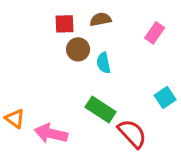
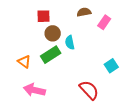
brown semicircle: (101, 19) -> (84, 12), moved
green rectangle: (101, 110) -> (51, 55), moved, turned -66
orange triangle: (15, 119) -> (24, 62), moved

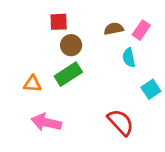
brown semicircle: (84, 12) -> (114, 29), moved
cyan semicircle: (70, 42) -> (129, 58), moved
orange triangle: (24, 62) -> (32, 84), turned -32

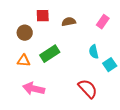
brown semicircle: (114, 29) -> (69, 22), moved
brown circle: (71, 45) -> (25, 33), moved
cyan semicircle: (129, 58) -> (94, 52), moved

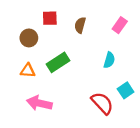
brown semicircle: (69, 22) -> (80, 25), turned -64
cyan semicircle: (94, 52) -> (109, 60), turned -152
cyan square: (110, 65) -> (126, 90), moved

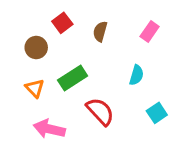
red square: (50, 18) -> (62, 23), turned -35
orange triangle: (28, 71) -> (35, 88), turned 42
red semicircle: (102, 103) -> (100, 111), moved

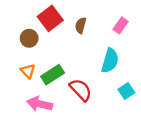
red square: (62, 23) -> (50, 18), size x1.5
cyan semicircle: (136, 75) -> (110, 61), size x1.5
green rectangle: (73, 78) -> (53, 75), moved

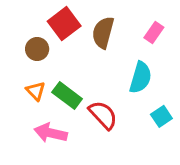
brown semicircle: (81, 25) -> (103, 33), size x1.5
green rectangle: (53, 75) -> (67, 95), turned 70

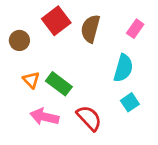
brown circle: (37, 49) -> (19, 40), moved
red semicircle: (103, 115) -> (89, 118), moved
cyan square: (161, 116) -> (130, 102), moved

